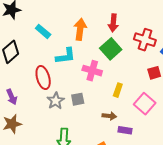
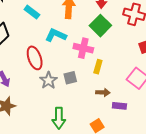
cyan L-shape: (66, 56) -> (56, 35), turned -145
yellow rectangle: (118, 90) -> (98, 67), moved

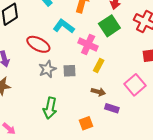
red ellipse: (35, 58) -> (38, 44), turned -55

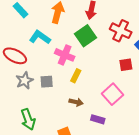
green arrow: (50, 108) -> (28, 119), turned -30
purple rectangle: (112, 108) -> (98, 119), moved

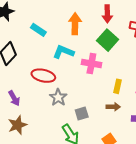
yellow rectangle: (76, 76) -> (118, 86), moved
gray square: (47, 82) -> (82, 113), moved

